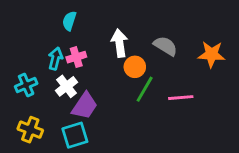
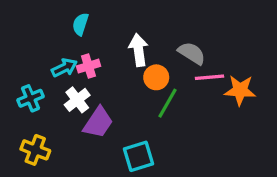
orange star: (212, 54) -> (240, 90), moved
cyan arrow: (55, 58) -> (64, 68), turned 50
pink line: (181, 98) -> (209, 77), moved
cyan square: (75, 135) -> (138, 156), moved

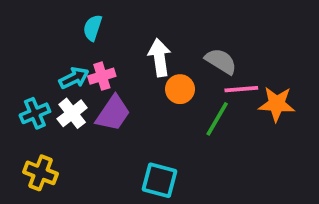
white cross: (77, 100) -> (72, 113), moved
green line: (168, 103) -> (217, 119), moved
purple trapezoid: (98, 122) -> (113, 113), moved
cyan square: (138, 156) -> (160, 180), turned 32

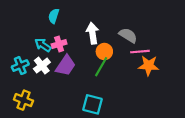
cyan arrow: (74, 78) -> (43, 45), turned -119
orange star: (277, 104) -> (149, 66), moved
green line: (217, 119) -> (101, 67), moved

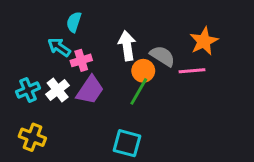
gray semicircle: (128, 35) -> (162, 56), moved
cyan arrow: (43, 45) -> (59, 47), moved
orange star: (149, 66) -> (204, 41), moved, turned -30

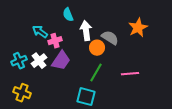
cyan semicircle: (74, 22) -> (68, 15), moved, turned -40
pink line: (192, 71) -> (130, 74), moved
green line: (139, 91) -> (96, 73), moved

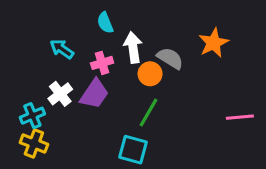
pink cross: (55, 41) -> (102, 63), moved
cyan cross: (19, 61) -> (32, 116), moved
pink line: (130, 74) -> (240, 117), moved

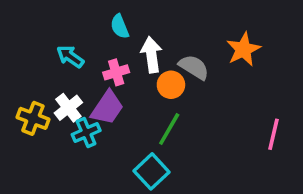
cyan cross: (32, 116) -> (86, 133), moved
pink line: (240, 117) -> (274, 134), turned -72
yellow cross: (34, 143) -> (33, 118), moved
cyan square: (133, 150) -> (152, 171), turned 32

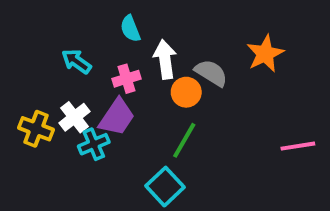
pink line: (274, 134) -> (298, 146), turned 68

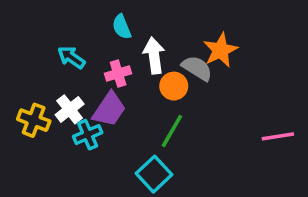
orange star: (265, 54) -> (220, 50), moved

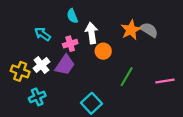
gray semicircle: (197, 68) -> (149, 30), moved
green line: (172, 131) -> (127, 77), moved
cyan cross: (88, 135) -> (37, 97), moved

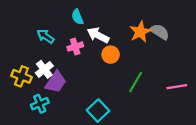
white arrow: (92, 33) -> (98, 35), turned -54
purple trapezoid: (65, 65) -> (56, 82), moved

